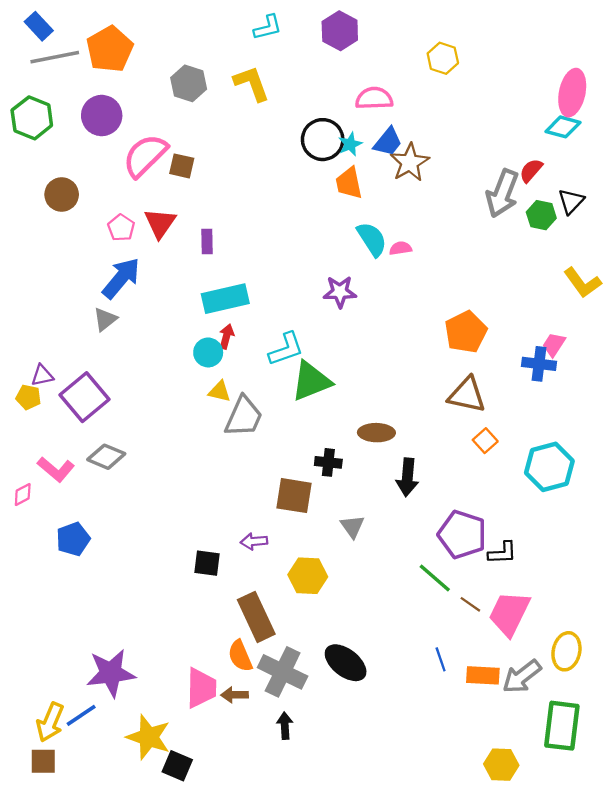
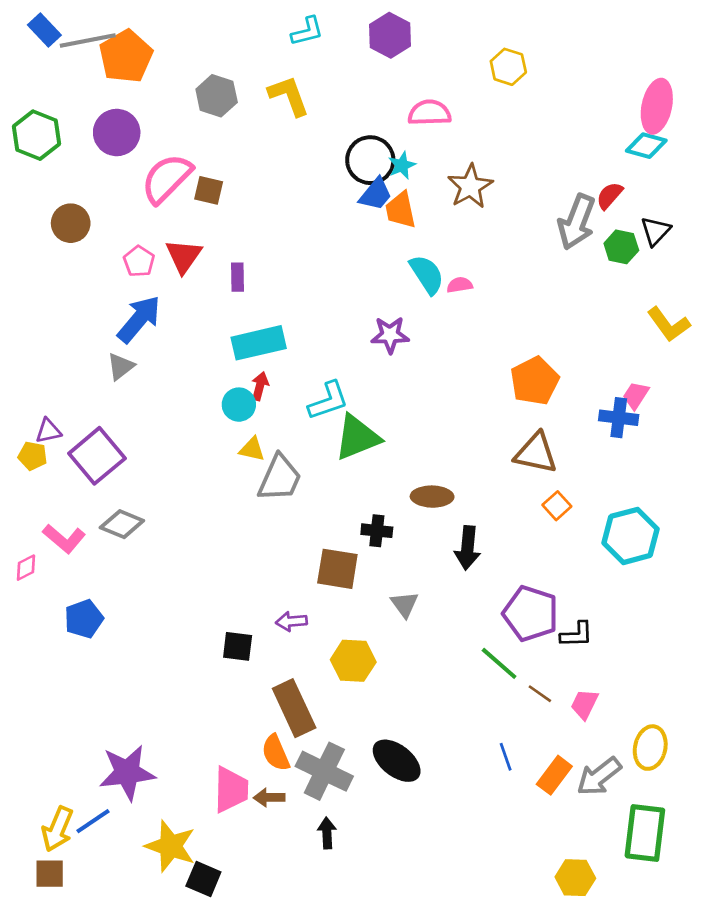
gray line: (55, 57) -> (88, 41), moved
blue trapezoid: (388, 142) -> (376, 194), moved
pink trapezoid: (509, 614) -> (585, 704), size x0.6
orange rectangle: (483, 675) -> (554, 775), turned -56

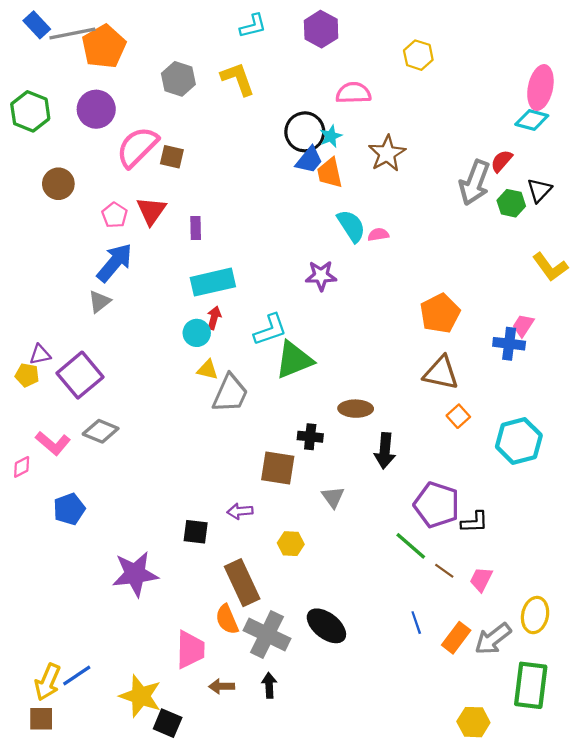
yellow hexagon: (353, 661) -> (291, 544), size x0.7
purple star: (127, 773) -> (135, 574), moved
brown arrow: (269, 797) -> (222, 686), moved

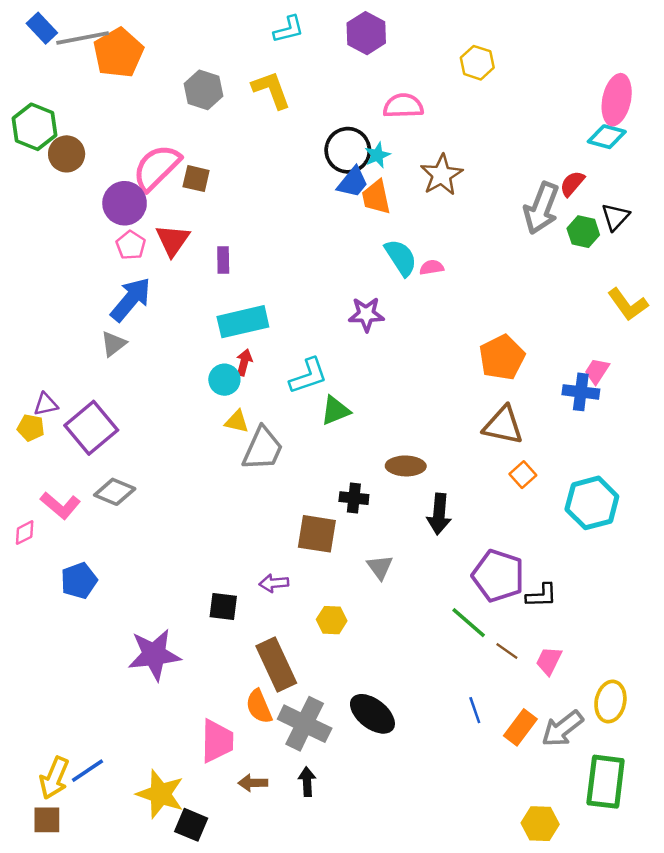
purple circle: (96, 109) -> (125, 203), moved
brown circle: (58, 184) -> (67, 154), moved
green triangle: (294, 360) -> (335, 410), size x0.7

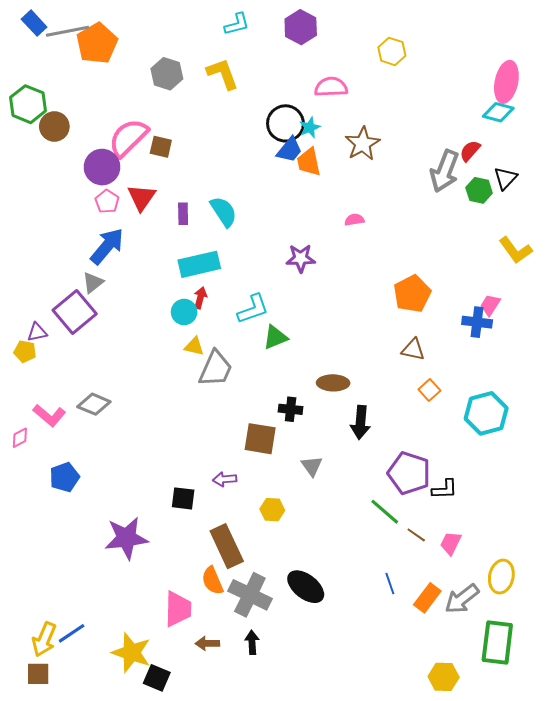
cyan semicircle: (401, 258) -> (224, 212), moved
brown triangle: (503, 425) -> (413, 349), size x0.7
purple square: (91, 428) -> (75, 312), moved

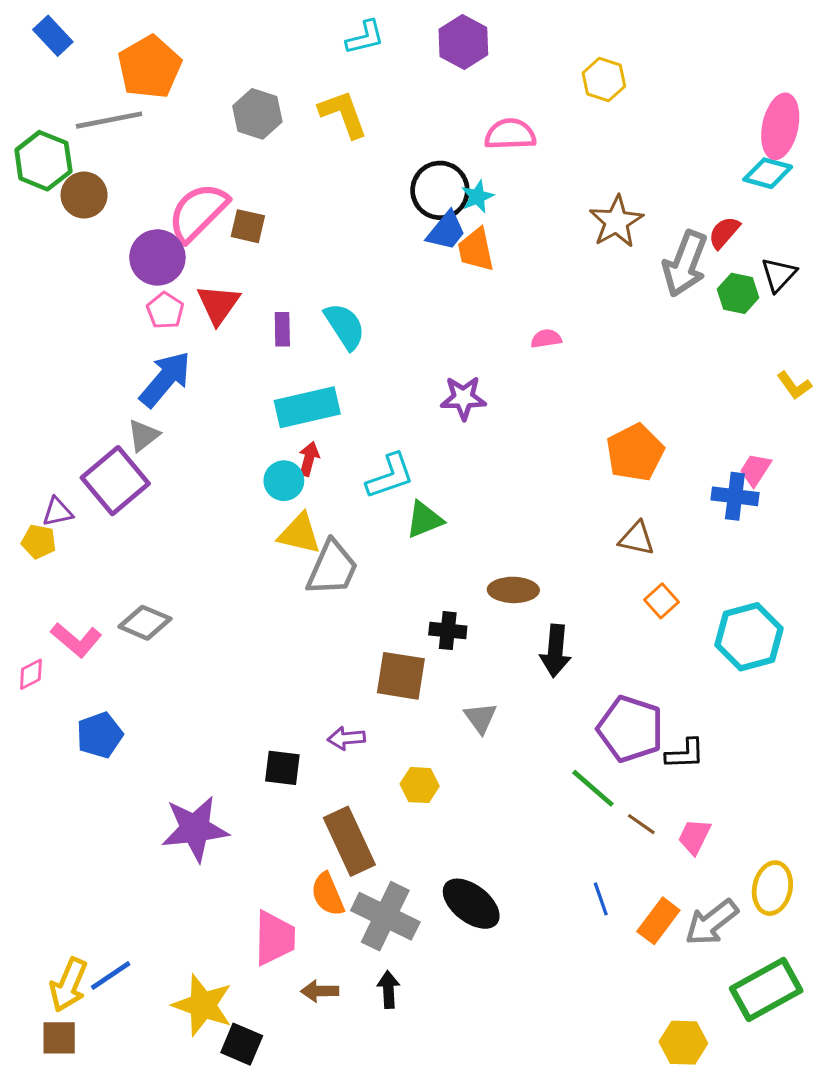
gray line: (68, 31) -> (109, 120), moved
brown star: (362, 144) -> (616, 222), moved
yellow L-shape: (516, 250) -> (794, 385), size x0.7
yellow triangle: (194, 346) -> (299, 534), size x1.4
green rectangle: (497, 642) -> (766, 990), turned 54

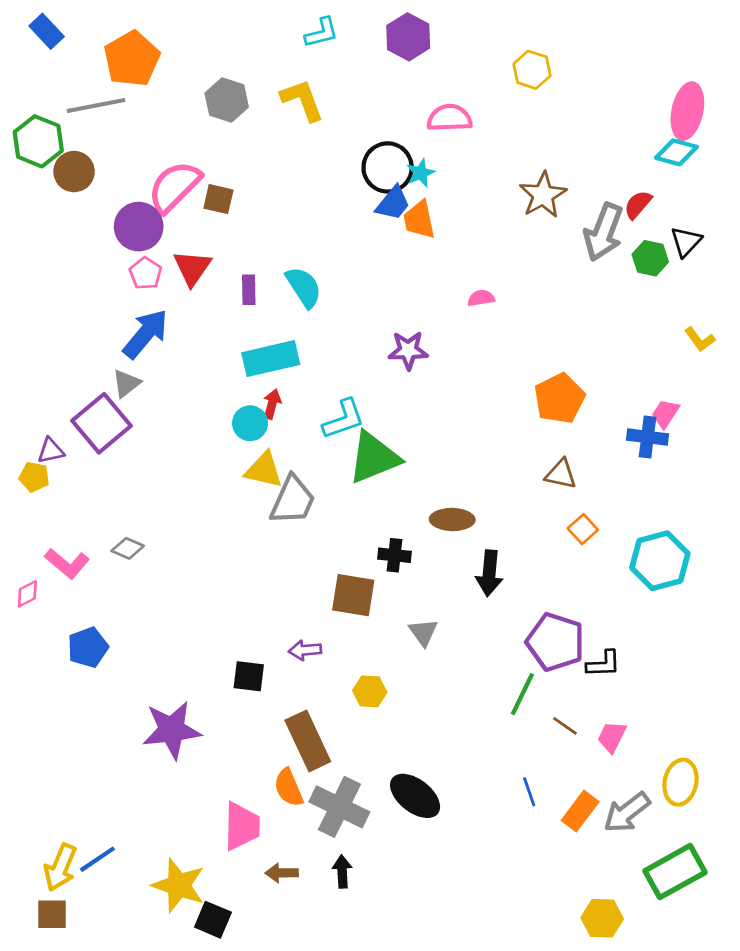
green triangle: (424, 520) -> (374, 458), size x1.6
gray diamond: (145, 623) -> (128, 548), size x0.7
green line: (593, 788) -> (522, 694), turned 75

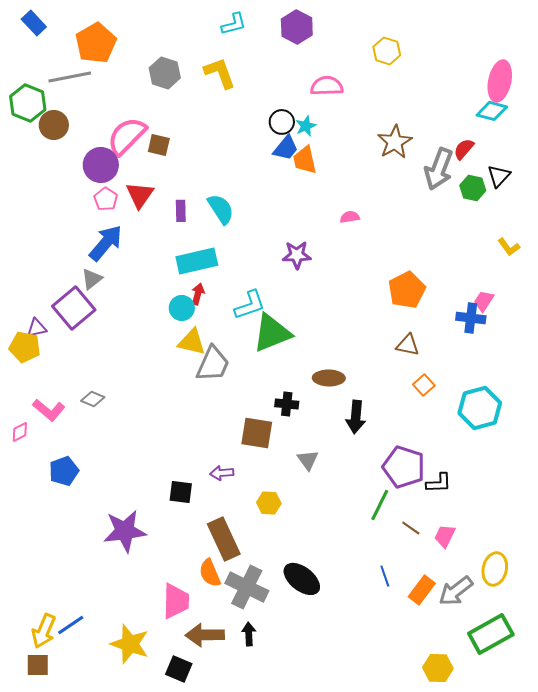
black circle: (388, 167) -> (282, 122), size x0.7
yellow pentagon: (34, 477) -> (25, 347), size x1.4
brown arrow: (282, 873) -> (205, 635), size x1.6
black square: (213, 920) -> (179, 669), moved

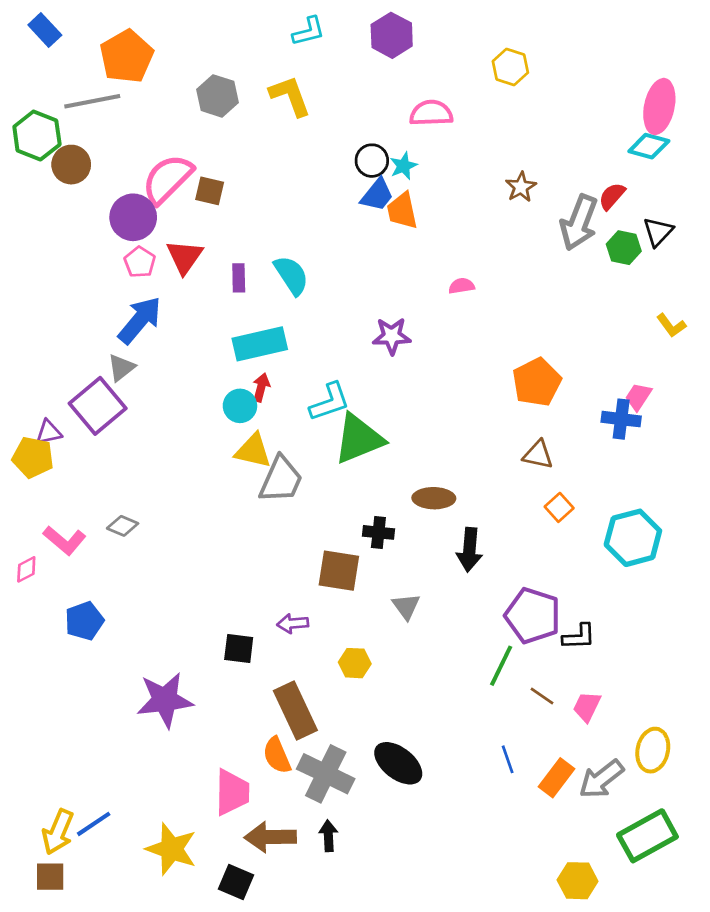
brown star: (395, 142) -> (521, 187), size x0.7

